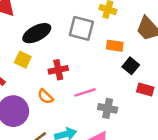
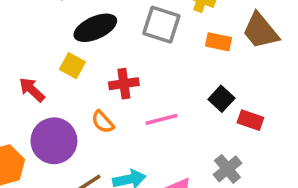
orange rectangle: (115, 46) -> (219, 42), moved
black square: (131, 66) -> (221, 99), moved
gray cross: (108, 108) -> (227, 169), moved, turned 36

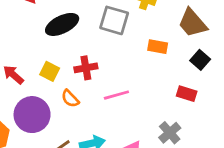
orange rectangle: (219, 42) -> (158, 47), moved
yellow square: (72, 66) -> (50, 71), moved
black square: (221, 99) -> (200, 60), moved

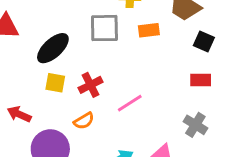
orange rectangle: (158, 47) -> (149, 30), moved
yellow square: (50, 71) -> (55, 83), moved
orange semicircle: (70, 99) -> (84, 121), turned -60

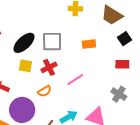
gray square: (104, 28) -> (52, 42), moved
orange rectangle: (149, 30) -> (89, 44), moved
black square: (204, 42) -> (125, 39), turned 32

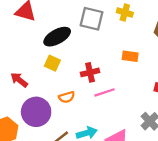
gray square: (52, 42) -> (92, 19), moved
red cross: (49, 67) -> (90, 72), moved

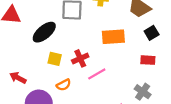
orange rectangle: (130, 56) -> (113, 37), size x1.5
yellow square: (52, 63) -> (55, 59), moved

